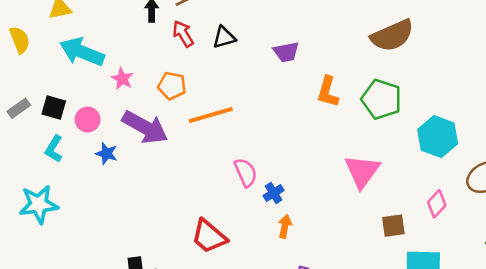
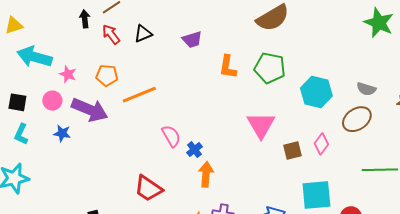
pink circle: (88, 120) -> (52, 101), moved
orange arrow: (285, 226) -> (206, 174), size x1.4
brown square: (393, 226) -> (293, 151), moved

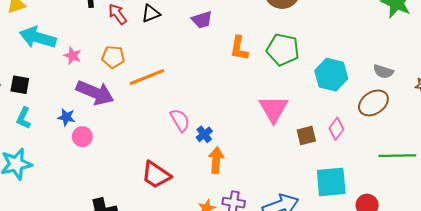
pink circle: (52, 101) -> (82, 137), moved

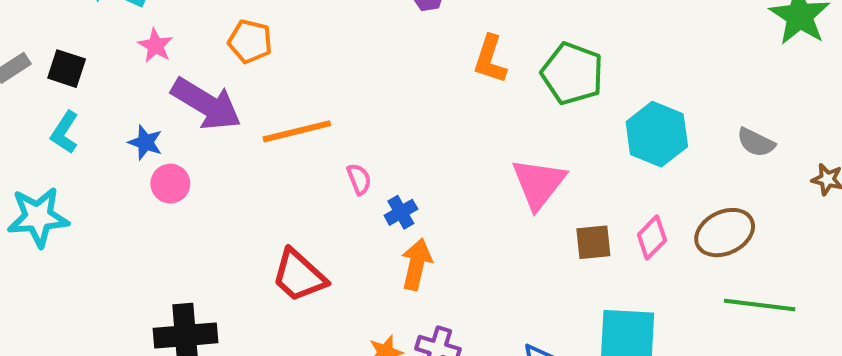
pink star: (72, 56) -> (155, 46), moved
orange line: (147, 77) -> (297, 131), moved
brown ellipse: (373, 103) -> (725, 233), moved
pink semicircle: (180, 120) -> (359, 179), size x0.7

